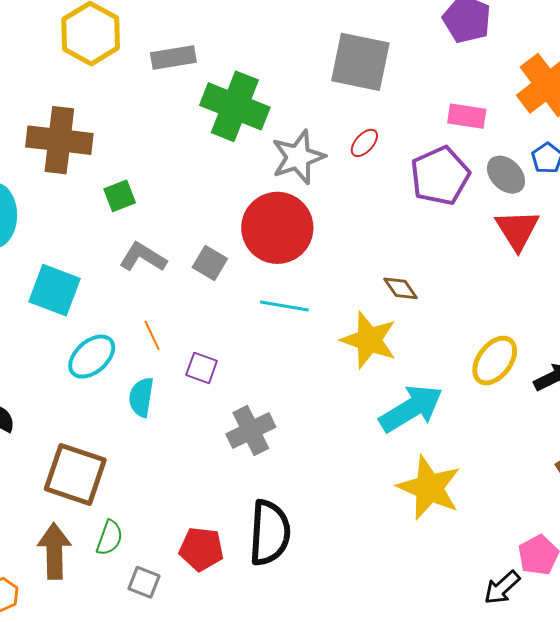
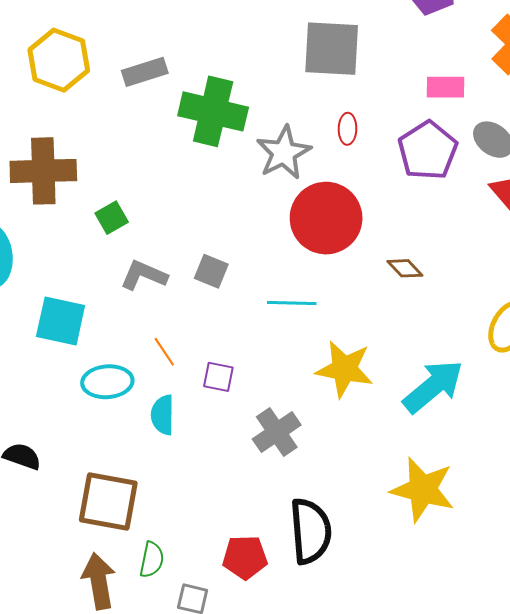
red ellipse: (364, 143) -> (347, 129), turned -32
red circle: (277, 228) -> (326, 218), moved
yellow star: (369, 340) -> (344, 369), moved
cyan ellipse: (92, 357) -> (107, 382), turned 45
yellow star: (429, 488) -> (423, 489), moved

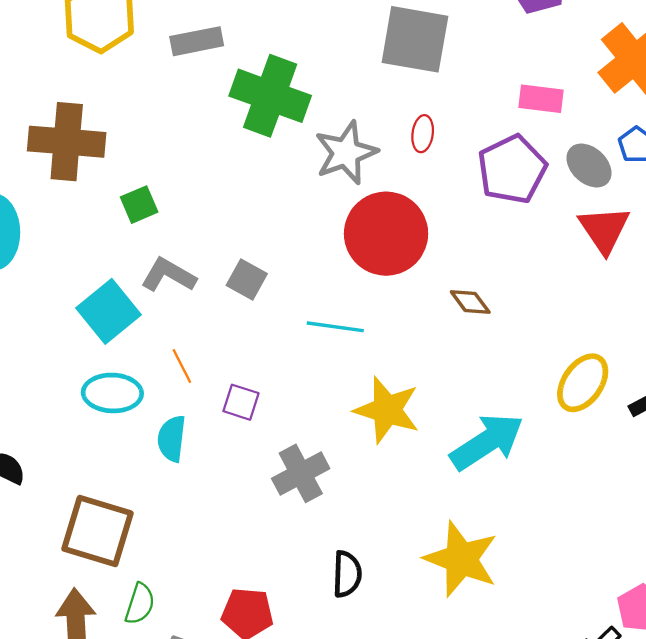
cyan square: (61, 321) -> (108, 311), moved, turned 32
black semicircle: (310, 531) -> (347, 574), moved, size x0.6

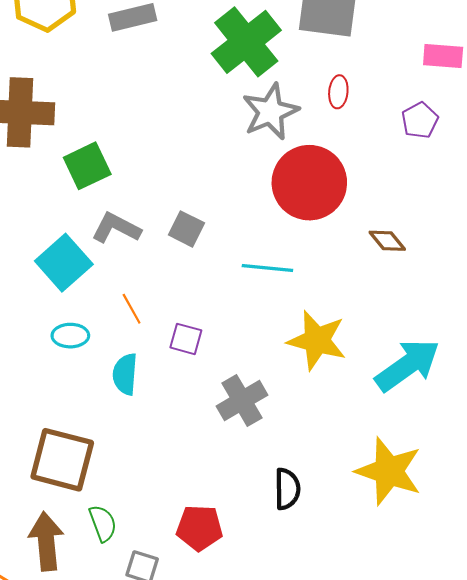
green cross: (270, 96) -> (246, 42), moved, turned 34
purple pentagon: (512, 169) -> (420, 120), size x0.6
green square: (139, 205) -> (87, 166), size x1.4
cyan ellipse: (112, 393) -> (70, 336), size x0.7
green semicircle: (140, 604) -> (103, 523), turned -36

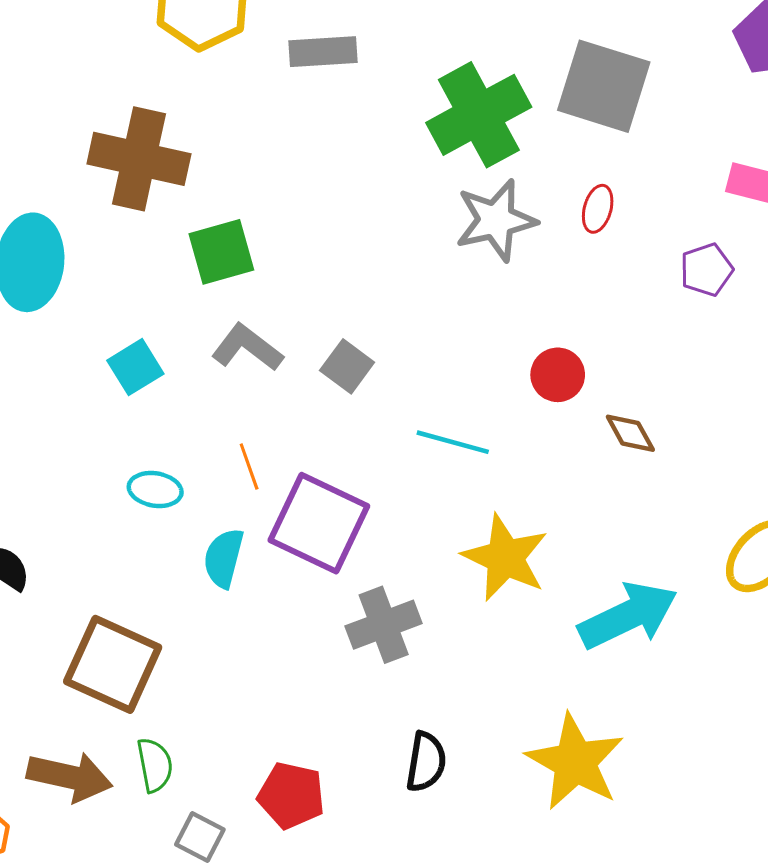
red circle: (309, 183) -> (558, 375), moved, size x0.5
cyan square: (64, 263) -> (135, 367), moved, size x0.7
purple square: (186, 339) -> (319, 523), size x2.0
brown arrow: (46, 541) -> (70, 777), turned 98

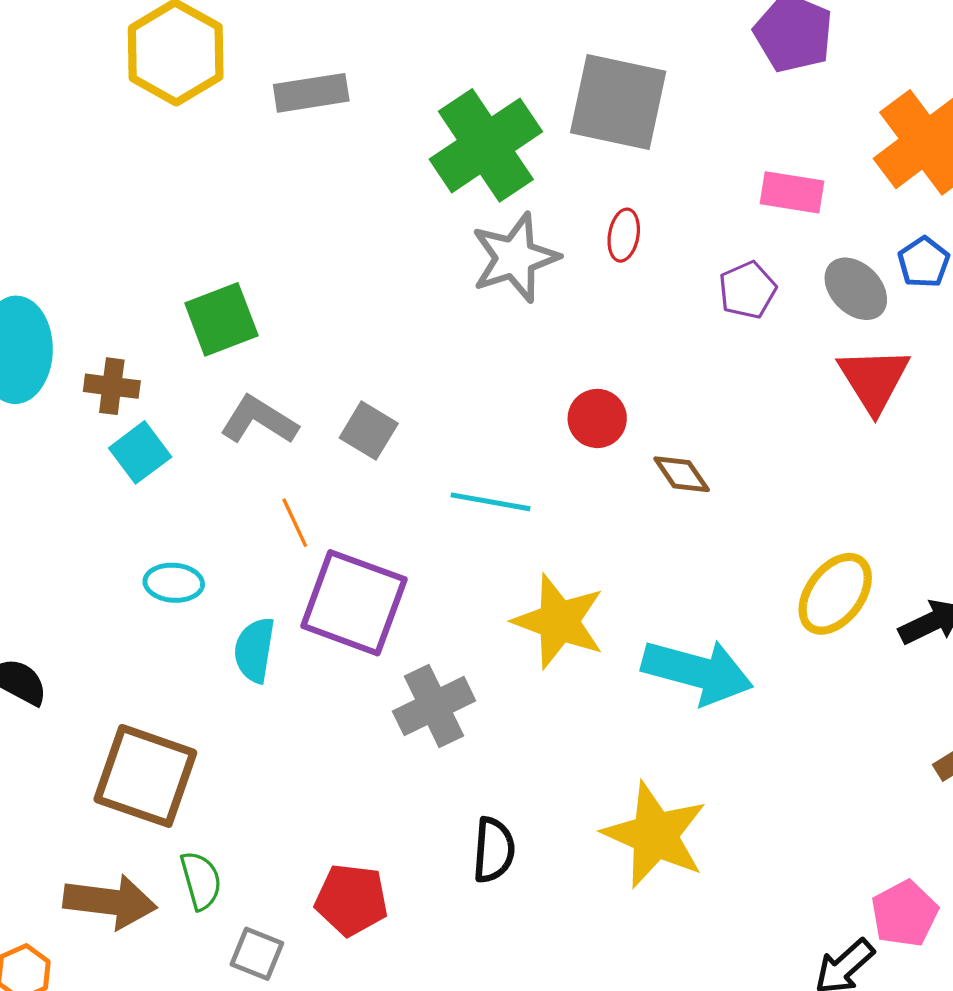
brown cross: (139, 159) -> (112, 386), moved, size x0.5
orange line: (249, 467) -> (295, 523), moved
cyan arrow: (628, 616) -> (697, 672), turned 46

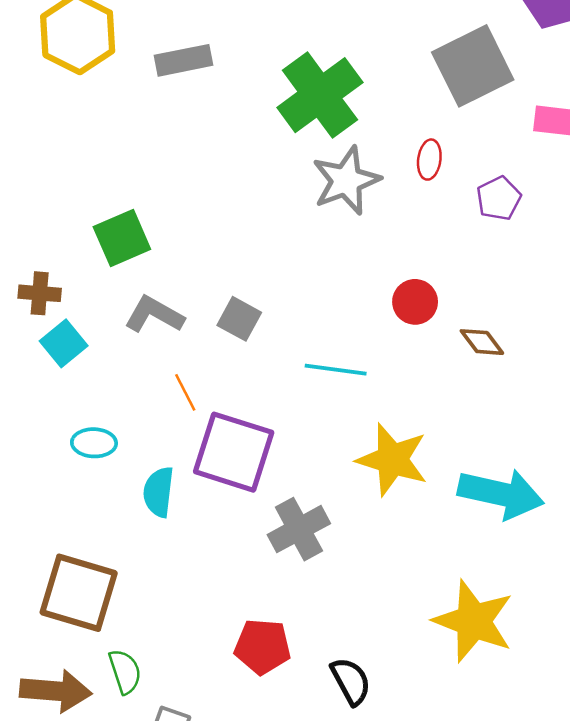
gray square: (618, 102) -> (473, 66), moved, turned -36
purple pentagon: (747, 290) -> (499, 198), moved
black semicircle: (494, 850) -> (351, 681), moved, turned -30
red pentagon: (352, 900) -> (262, 647), moved

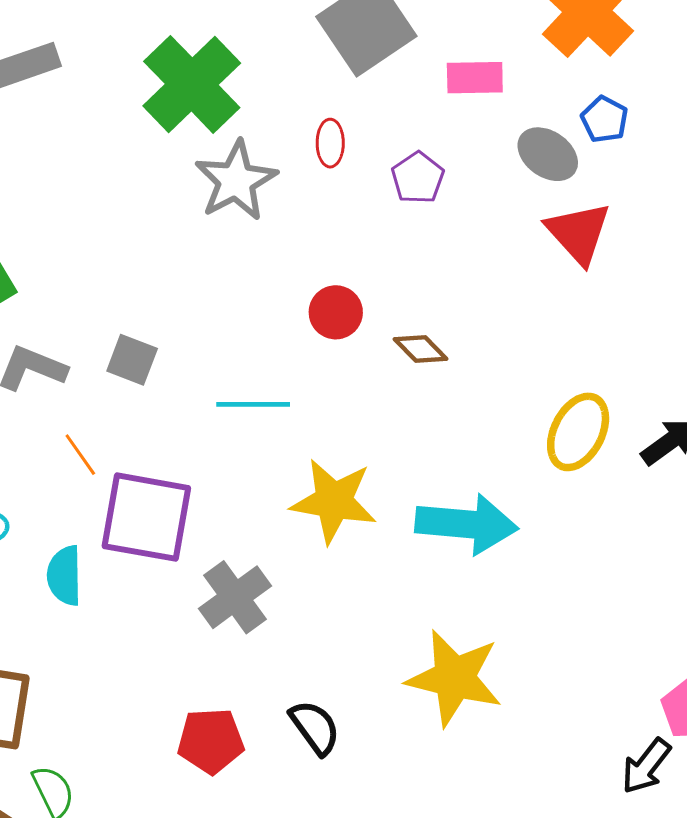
black semicircle: (351, 681) -> (315, 727), moved

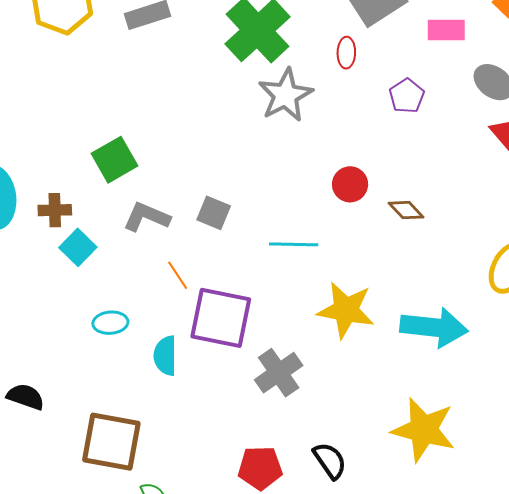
red ellipse: (330, 143) -> (346, 53), moved

